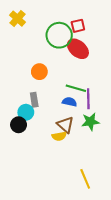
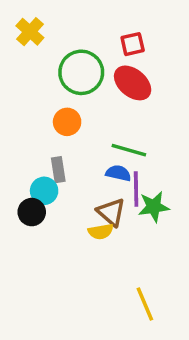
green circle: (59, 35) -> (81, 72), moved
purple line: (88, 99) -> (136, 189), moved

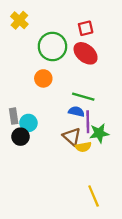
gray rectangle: (58, 170) -> (14, 116), moved
yellow semicircle: (101, 232) -> (83, 147), moved

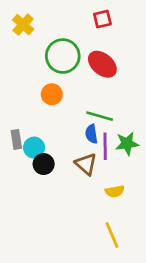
red square: (86, 28) -> (102, 19), moved
blue semicircle: (76, 112) -> (91, 134), turned -112
green star: (99, 133) -> (127, 144), moved
black circle: (20, 137) -> (44, 164), moved
yellow semicircle: (83, 147) -> (115, 191), moved

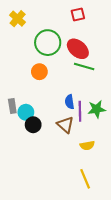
green line: (100, 116) -> (84, 66), moved

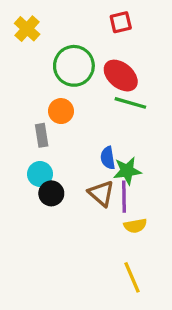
gray rectangle: (12, 106) -> (42, 135), moved
green star: (97, 109) -> (127, 171), moved
purple line: (80, 111) -> (124, 197), moved

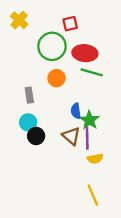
red square: (121, 22) -> (70, 24), moved
red ellipse: (121, 76) -> (85, 53), turned -35
orange circle: (61, 111) -> (57, 78), moved
green star: (127, 171) -> (89, 120), turned -30

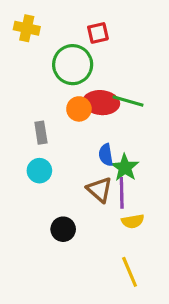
yellow cross: (19, 20) -> (27, 28), turned -30
red ellipse: (85, 53) -> (101, 103), moved
black circle: (36, 136) -> (63, 229), moved

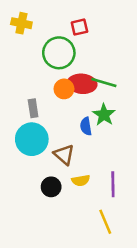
green star: (125, 167) -> (104, 115), moved
cyan circle: (39, 171) -> (32, 139), size x1.6
brown triangle: (100, 190) -> (64, 155), moved
purple line: (122, 193) -> (113, 184), moved
yellow semicircle: (133, 221) -> (81, 180), moved

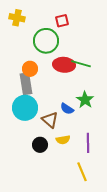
orange circle: (64, 89) -> (30, 69), moved
gray rectangle: (33, 108) -> (26, 84), size x1.5
green star: (104, 115) -> (85, 100), moved
blue semicircle: (86, 126) -> (67, 109), moved, turned -48

